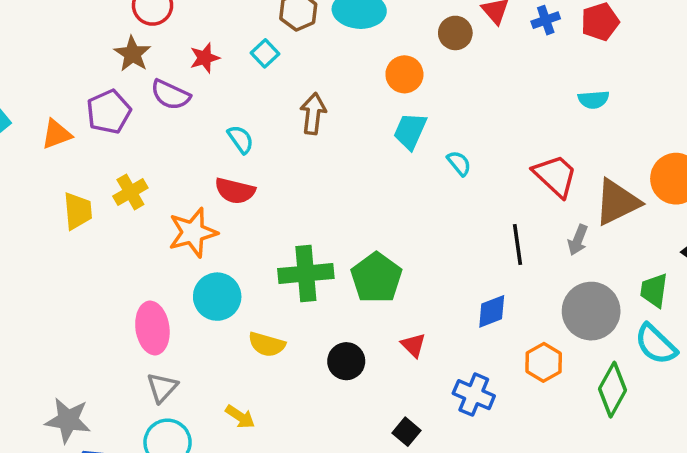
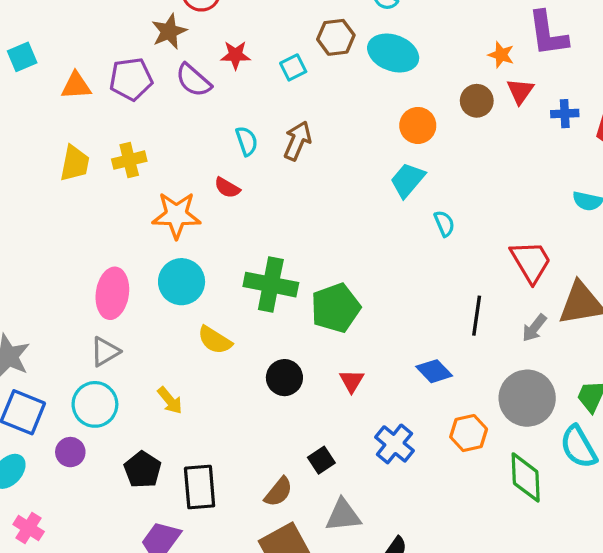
brown arrow: (313, 114) -> (297, 141), moved
red semicircle: (235, 191) -> (227, 188), size x0.7
blue diamond: (492, 311) -> (434, 371), turned 51
green diamond: (613, 390) -> (526, 477), turned -48

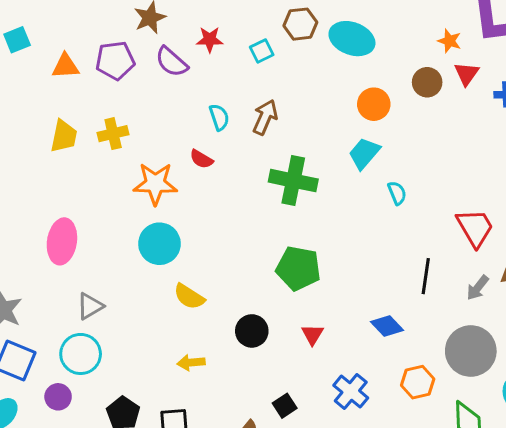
green cross: (271, 285) -> (293, 181), moved
pink ellipse: (112, 293) -> (62, 241), moved
green pentagon: (336, 308) -> (298, 268), turned 30
yellow arrow: (170, 400) -> (191, 363), moved, turned 124

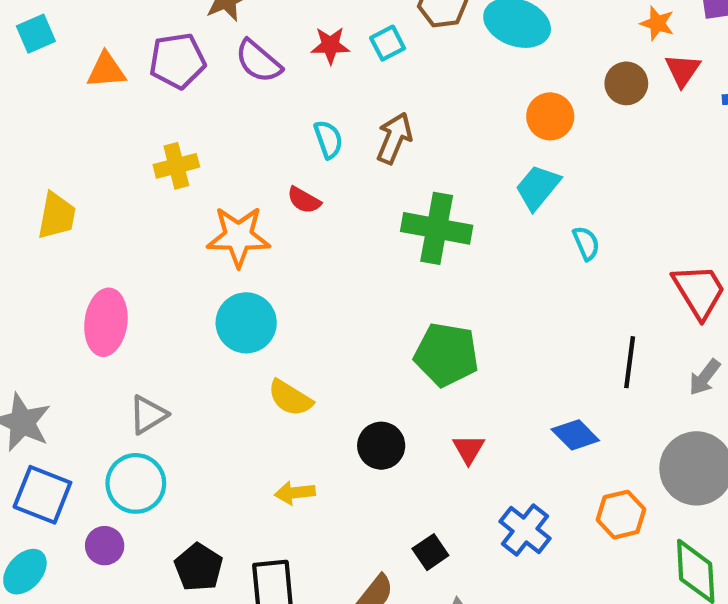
red star: (210, 39) -> (330, 45), moved
yellow trapezoid: (64, 136) -> (57, 216), moved

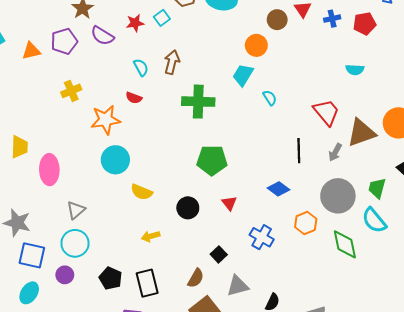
orange circle: (550, 116) -> (256, 45), moved
yellow trapezoid: (57, 216) -> (19, 147), moved

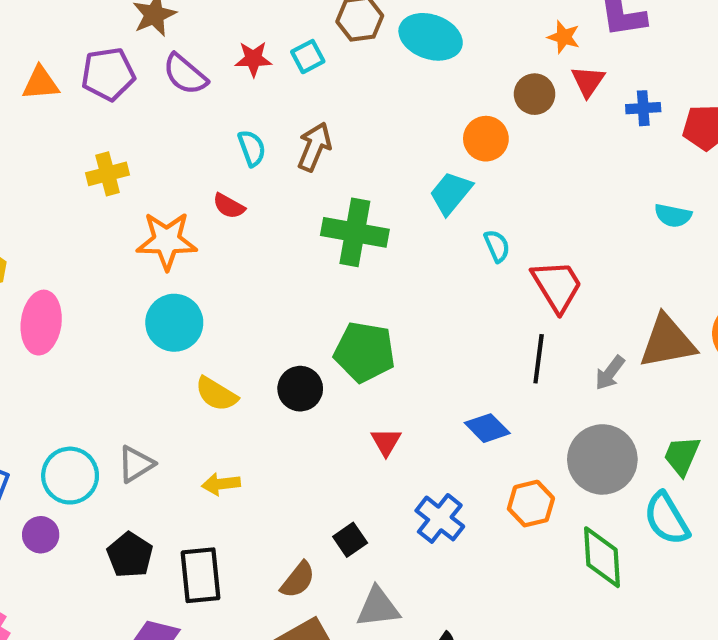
red trapezoid: (326, 112) -> (557, 286), moved
black circle: (188, 208) -> (300, 389), moved
gray triangle: (76, 210) -> (136, 464), moved

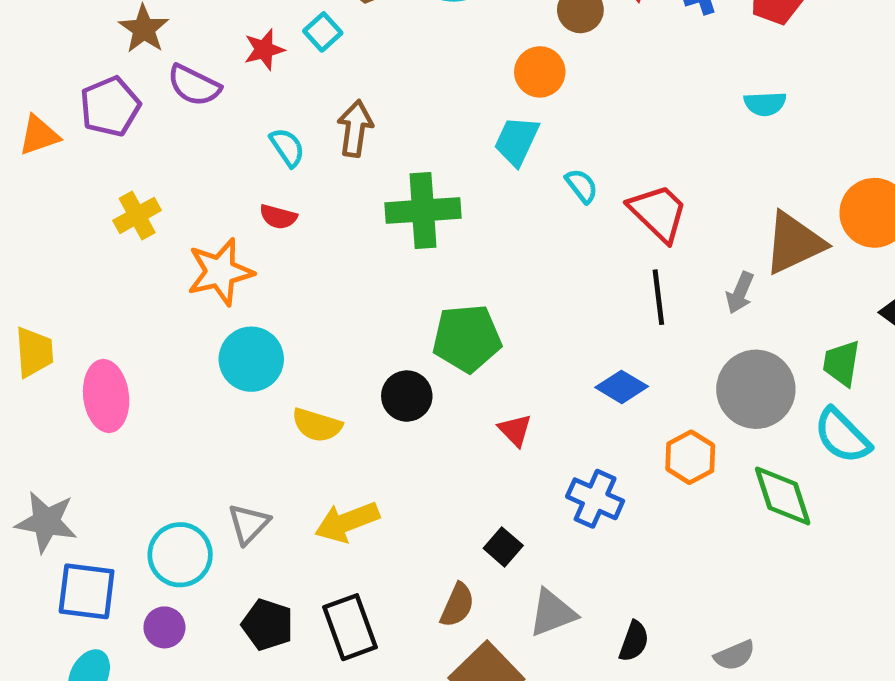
yellow arrow: (221, 484) -> (347, 522), size x1.5

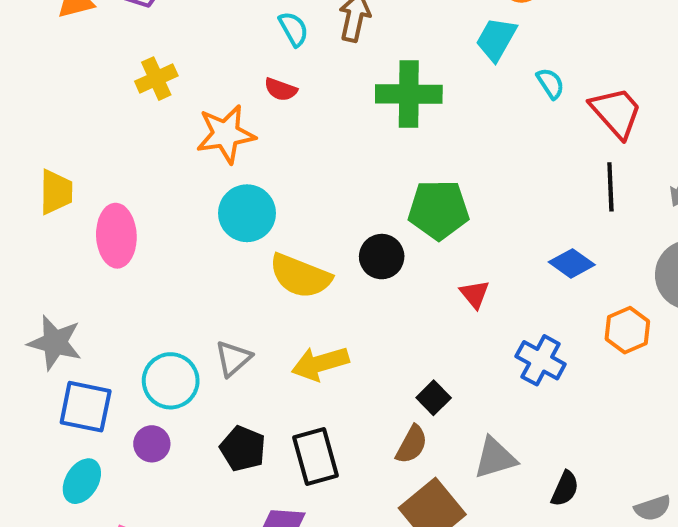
yellow semicircle: (317, 425) -> (300, 276), size x1.4
black square: (503, 547) -> (434, 398), moved

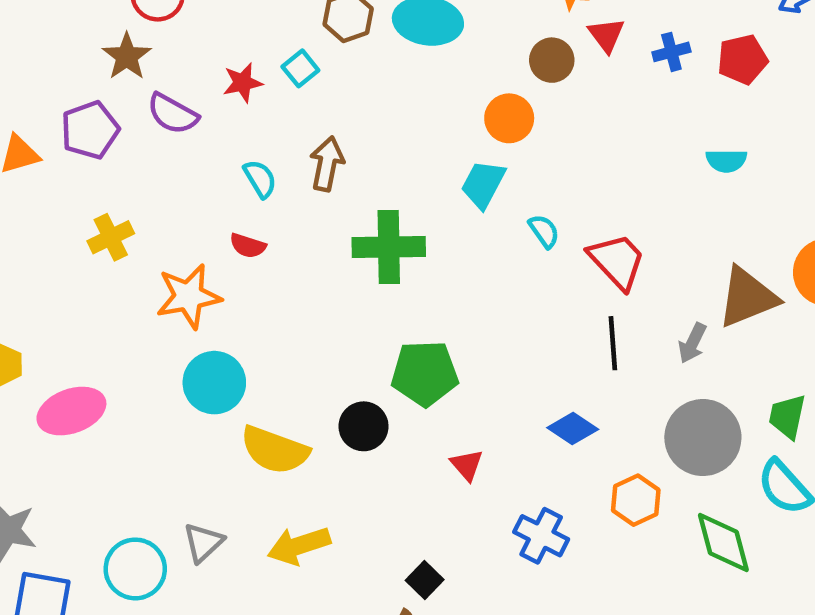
pink ellipse: (116, 236) -> (71, 411), turned 74

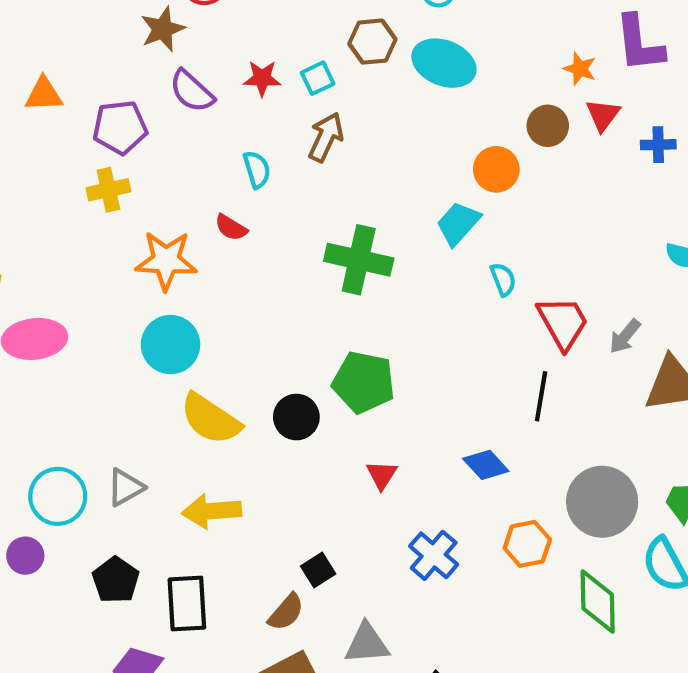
purple pentagon: (90, 130) -> (120, 127), moved
brown arrow: (327, 164) -> (326, 137), moved
gray arrow: (692, 343) -> (625, 336), moved

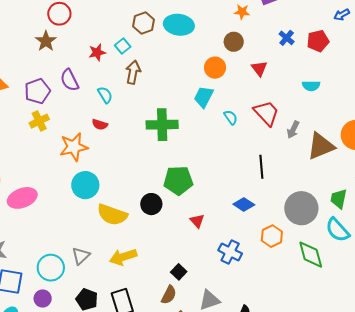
purple semicircle: (192, 91) -> (70, 80), moved, turned 35
red triangle: (603, 115) -> (259, 69), moved
blue cross: (658, 145) -> (287, 38), turned -35
red trapezoid: (563, 323) -> (266, 113), moved

